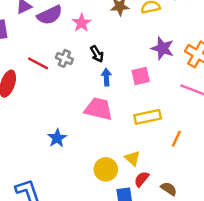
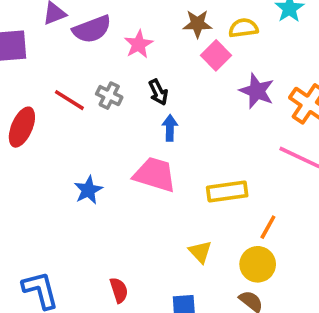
pink square: (141, 76) -> (216, 55), moved, turned -36
blue star: (57, 138) -> (88, 190), moved
yellow circle: (106, 169) -> (258, 264), moved
red semicircle: (142, 179) -> (119, 290), moved, turned 119

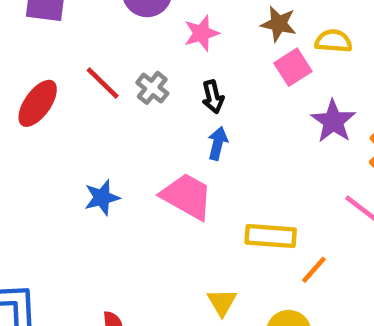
orange line: (268, 227) -> (314, 270), moved

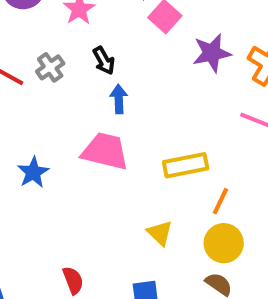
gray cross: (152, 88) -> (50, 67), turned 32
purple star: (333, 121) -> (212, 53), turned -30
orange line: (314, 270) -> (220, 201), moved

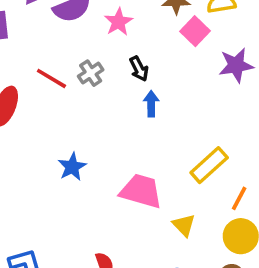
pink trapezoid: (105, 151) -> (141, 191), moved
yellow rectangle: (186, 165) -> (209, 165), turned -33

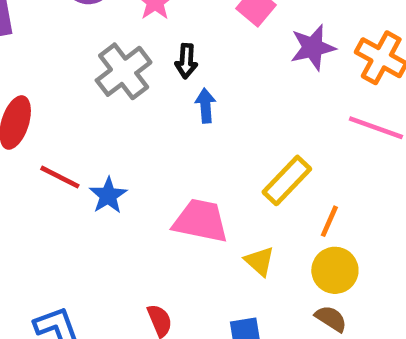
black arrow: (139, 69) -> (186, 61), turned 35
gray cross: (91, 73) -> (124, 71), size x1.6
red line: (51, 78) -> (60, 177), moved

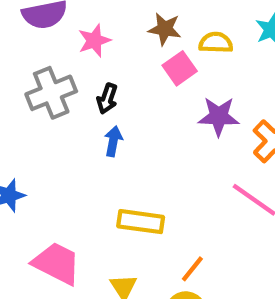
yellow rectangle: (287, 180) -> (141, 222), moved, turned 39
pink trapezoid: (201, 221) -> (57, 263), moved

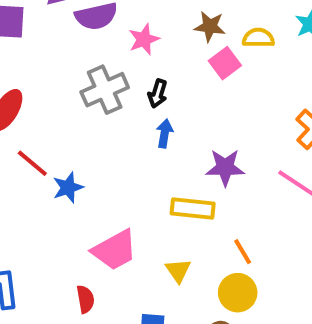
purple star: (219, 116) -> (225, 168), moved
pink trapezoid: (57, 263) -> (115, 250), turned 126
orange line: (192, 269) -> (243, 252), turned -68

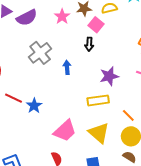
pink star: (144, 39) -> (62, 16), moved
black arrow: (158, 94) -> (89, 44), moved
blue arrow: (165, 134) -> (67, 67), moved
yellow triangle: (178, 271) -> (99, 133), size x1.6

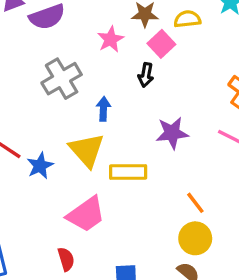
pink star: (62, 16) -> (111, 39), moved
yellow rectangle: (98, 100) -> (128, 172), moved
yellow triangle: (99, 133) -> (87, 150), moved

